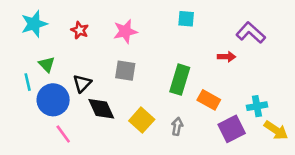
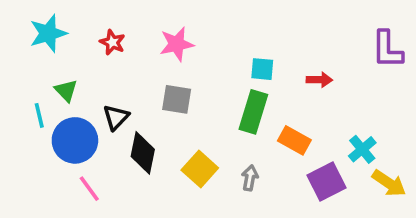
cyan square: (186, 19) -> (262, 69), moved
purple L-shape: (251, 33) -> (387, 49), moved, turned -132
cyan cross: (257, 106) -> (362, 149), turned -30
black diamond: (101, 109) -> (143, 153), turned 36

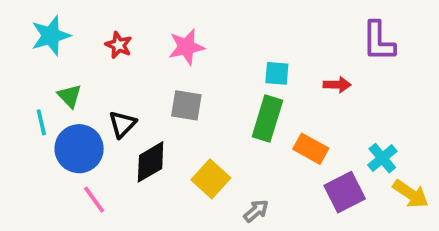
purple L-shape: (387, 49) -> (379, 41), moved
black diamond: (143, 153) -> (151, 162), turned 48
gray arrow: (250, 178) -> (256, 211), moved, turned 40

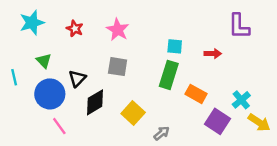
pink star: (186, 47) -> (118, 30), turned -30
cyan line: (41, 122) -> (14, 77), moved
purple square: (345, 192) -> (218, 121), turned -30

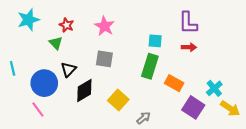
purple L-shape: (239, 26) -> (188, 23), moved
green triangle: (44, 61) -> (56, 43), moved
pink line: (59, 126) -> (38, 110), moved

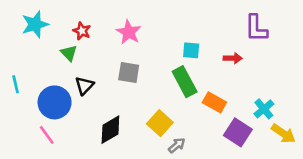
purple L-shape: (188, 23) -> (256, 28), moved
green rectangle: (150, 66) -> (185, 82), turned -45
black diamond: (84, 90) -> (110, 130), moved
yellow square: (118, 100) -> (160, 123), moved

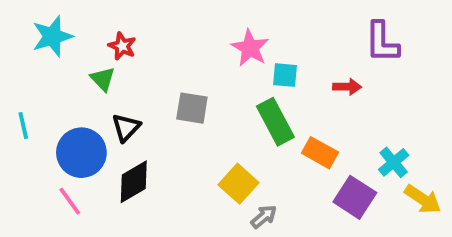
pink star: (129, 32) -> (250, 48), moved
black diamond: (110, 130) -> (134, 182), moved

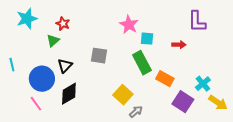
green triangle: (103, 79) -> (53, 41), turned 32

